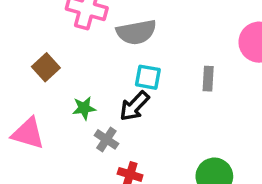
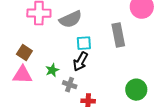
gray rectangle: (208, 79) -> (118, 35), size x1.6
pink triangle: (28, 133) -> (22, 75), moved

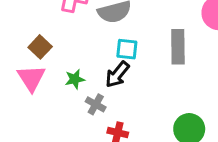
pink triangle: (22, 75) -> (31, 78), turned 45

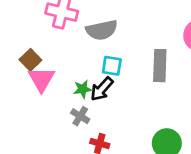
pink triangle: (31, 78) -> (41, 79), moved
green star: (75, 79) -> (83, 89), moved

